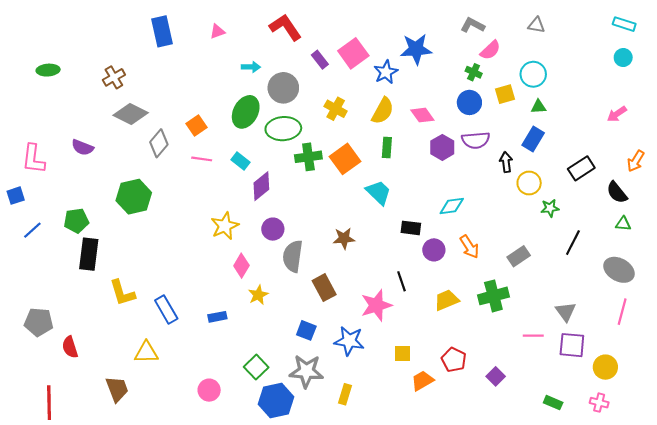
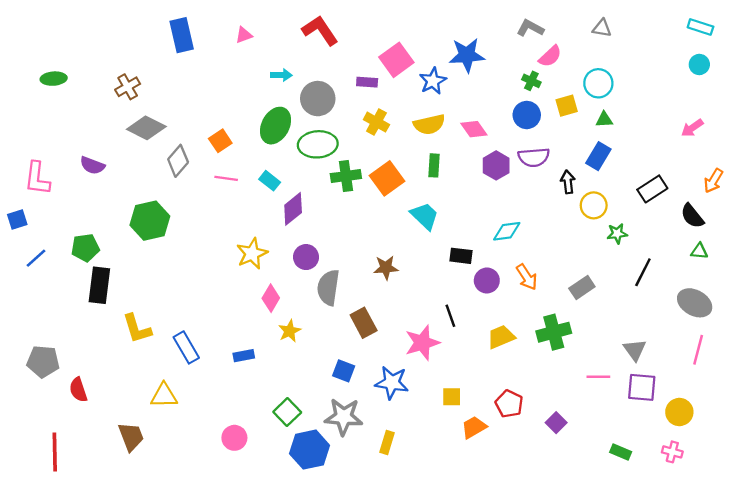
purple rectangle: (320, 60) -> (367, 82), moved, turned -48
yellow semicircle: (383, 111) -> (429, 124), turned 48

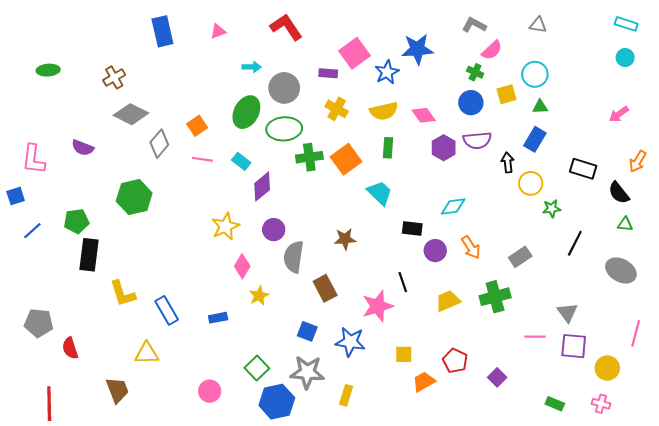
black rectangle: (652, 189) -> (583, 169), turned 50
pink line: (698, 350) -> (636, 333), moved

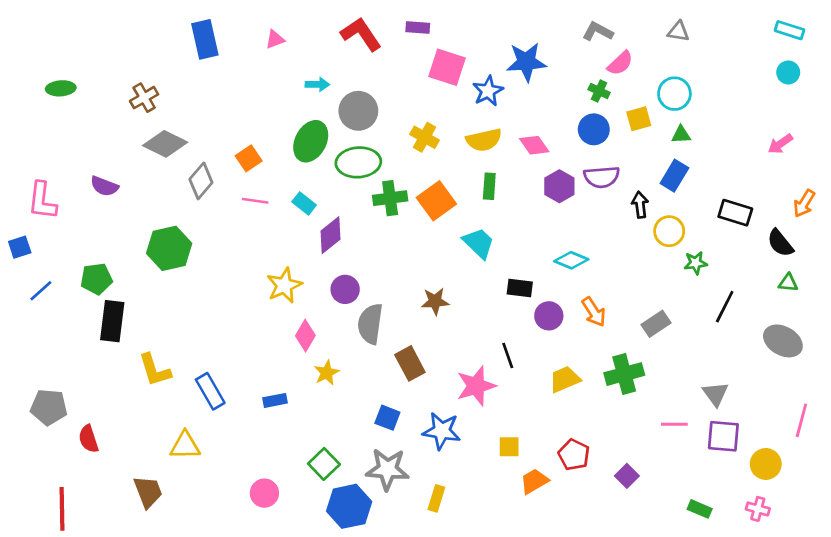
pink square: (354, 53) -> (447, 67), turned -36
purple rectangle: (328, 73) -> (418, 27), moved
cyan diamond: (453, 206) -> (571, 260), turned 30

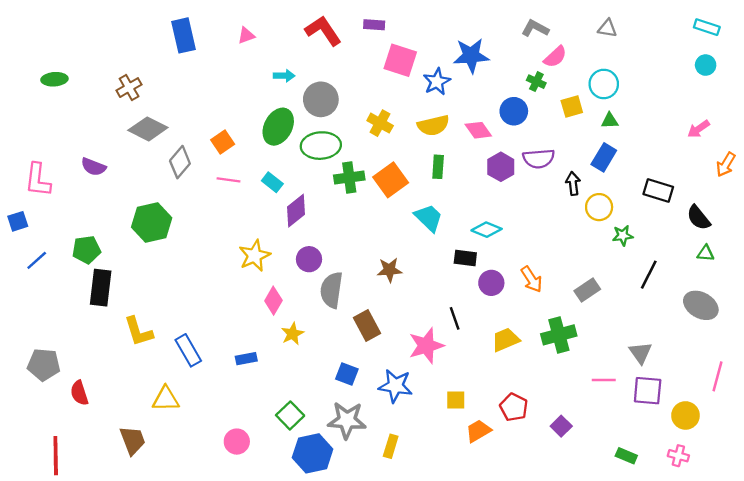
blue circle: (594, 129) -> (514, 111), moved
orange arrow: (804, 203) -> (726, 164), moved
cyan diamond: (571, 260) -> (487, 230), moved

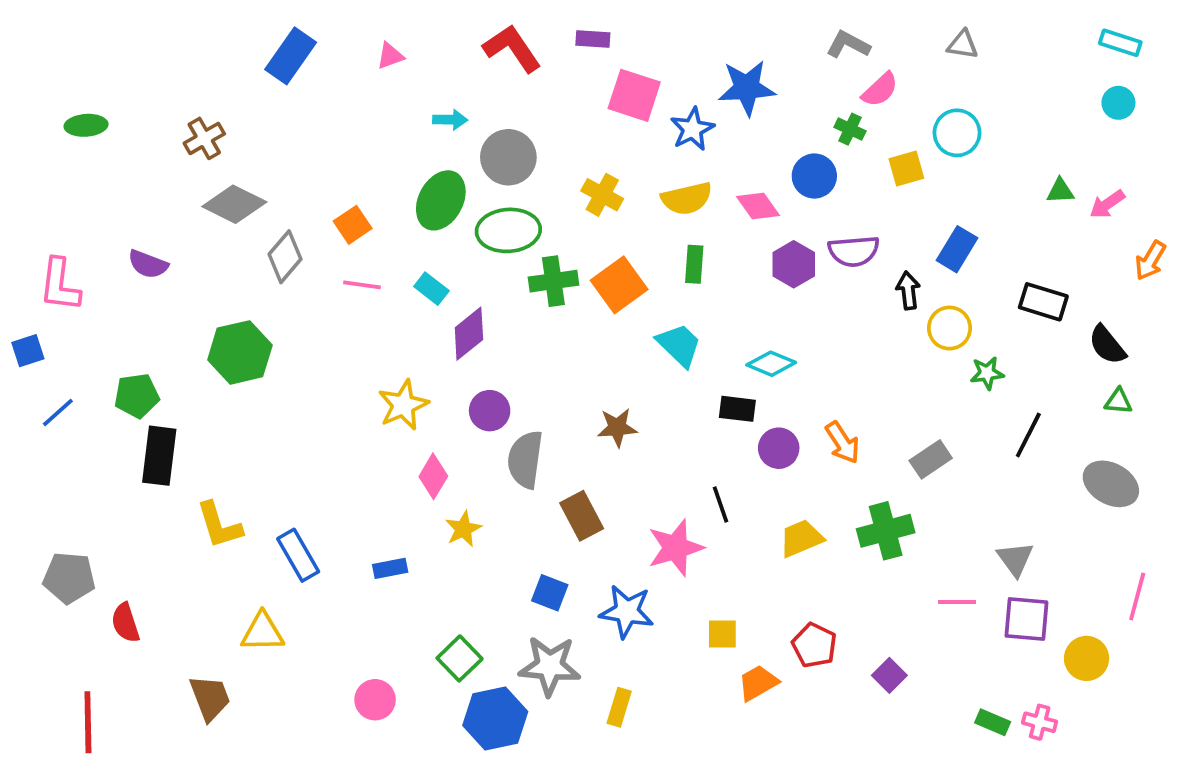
blue rectangle: (183, 35) -> (291, 56), turned 48
green triangle: (610, 121) -> (1060, 191), moved
pink cross: (678, 456) -> (1040, 722), moved

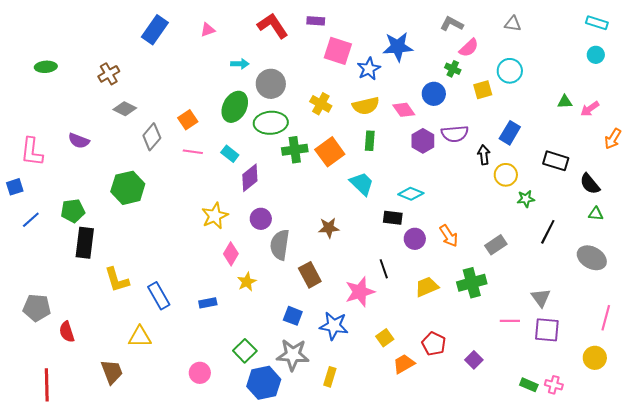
gray diamond: (234, 204) -> (125, 109), size x0.7
yellow square: (722, 634) -> (385, 338), turned -36
yellow circle: (1087, 658) -> (595, 358), moved

